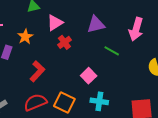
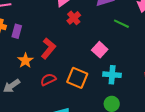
orange star: (25, 37) -> (25, 60), moved
red semicircle: (35, 102) -> (48, 80), size x0.7

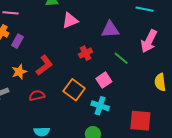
red cross: (74, 18) -> (86, 53), moved
pink square: (100, 50) -> (104, 80), moved
orange square: (77, 78) -> (74, 90), moved

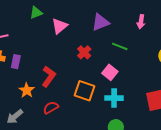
pink arrow: (149, 41) -> (141, 22), size x0.6

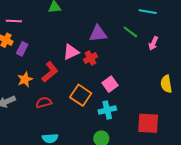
purple triangle: (101, 22) -> (98, 34), moved
pink triangle: (60, 26) -> (71, 52), moved
green line: (120, 46) -> (130, 32), moved
cyan cross: (114, 98) -> (107, 110), turned -30

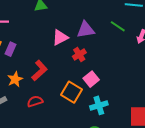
pink triangle: (71, 52) -> (60, 38), moved
pink square: (110, 84) -> (91, 79), moved

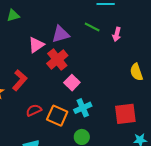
red cross: (79, 54) -> (57, 60), size x1.5
orange square: (71, 92) -> (57, 116), moved
red semicircle: (35, 101) -> (34, 110), moved

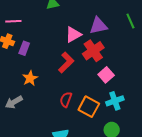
green line: (92, 27) -> (130, 21), turned 35
red L-shape: (20, 80) -> (66, 63), moved
red semicircle: (34, 110) -> (66, 100), turned -49

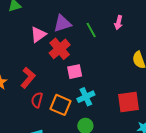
green line: (130, 21) -> (91, 30), moved
red L-shape: (66, 63) -> (28, 78), moved
pink square: (106, 75) -> (75, 72), turned 35

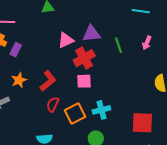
pink square: (75, 72) -> (84, 81), moved
orange square: (60, 105) -> (75, 113), turned 30

